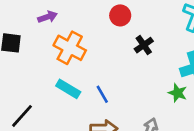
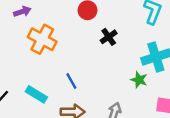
cyan rectangle: (68, 89) -> (36, 94), moved

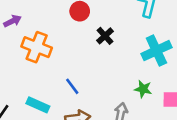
green star: (139, 80) -> (143, 89), moved

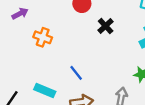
orange cross: (37, 47) -> (43, 37), size x0.7

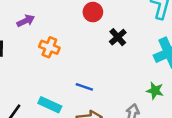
blue line: (76, 73) -> (84, 87), turned -35

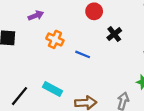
blue line: (84, 87) -> (83, 54), moved

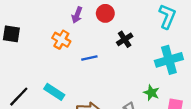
purple arrow: (36, 16) -> (77, 15), moved, turned 128
blue line: (83, 54) -> (89, 58), turned -40

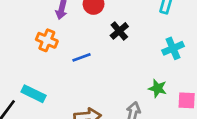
cyan cross: (169, 60) -> (173, 48), size x0.7
cyan rectangle: (54, 92) -> (33, 94), moved

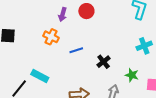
black cross: (119, 31) -> (104, 62), moved

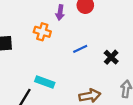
orange cross: (51, 37) -> (42, 32), moved

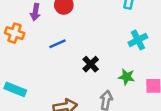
blue line: (80, 49) -> (58, 44), moved

